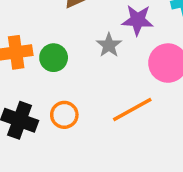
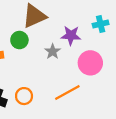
green circle: (54, 58) -> (19, 40), moved

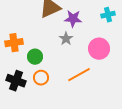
purple star: (71, 35) -> (73, 19), moved
green circle: (19, 40) -> (35, 57), moved

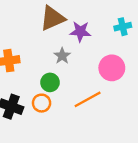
gray star: (66, 39) -> (62, 56), moved
green circle: (35, 57) -> (50, 82), moved

